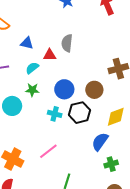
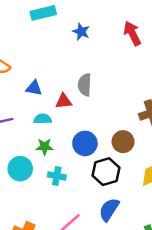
cyan semicircle: (32, 68) -> (43, 119), turned 40
cyan cross: (55, 114) -> (57, 176), moved
blue semicircle: (100, 142) -> (109, 210), moved

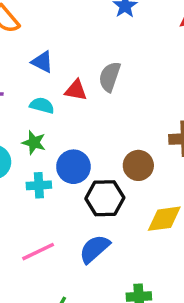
blue circle: (85, 143) -> (73, 167), moved
cyan cross: (57, 176) -> (39, 185), turned -30

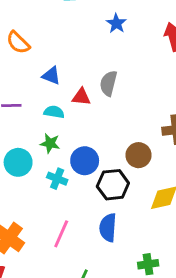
cyan cross: (39, 185) -> (57, 179), turned 30
blue semicircle: (95, 249) -> (108, 228), turned -40
pink line: (38, 252) -> (61, 234), turned -36

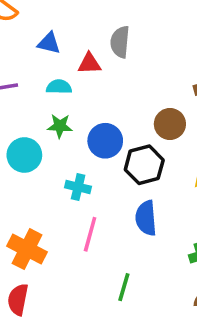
cyan cross: (57, 179) -> (78, 187), moved

